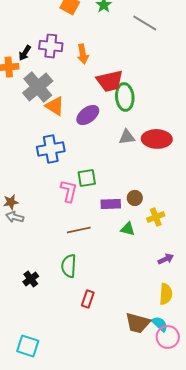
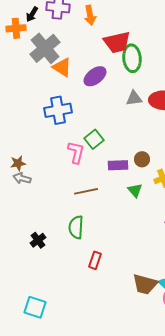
green square: (87, 178) -> (94, 139), turned -30
green triangle: (128, 229) -> (135, 190), turned 35

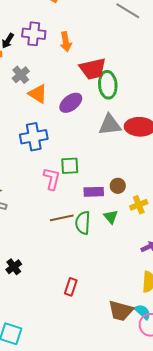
gray cross: (45, 48) -> (21, 75), size x0.6
gray triangle: (134, 98) -> (110, 125), size x1.4
green square: (94, 139) -> (70, 166), turned 36
green semicircle: (76, 227) -> (83, 223), moved

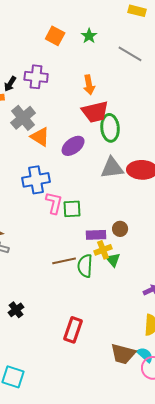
orange arrow: (66, 42) -> (89, 85), moved
gray cross: (21, 75) -> (23, 118), size x1.4
pink L-shape: (52, 179) -> (54, 203), moved
yellow cross: (139, 205) -> (103, 250), moved
red rectangle: (71, 287) -> (73, 330), size x1.4

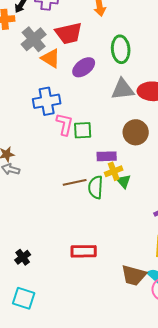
red trapezoid: (95, 112) -> (69, 33), moved
brown circle: (120, 229) -> (136, 132), moved, size x1.6
black cross: (16, 310) -> (23, 257), moved
red rectangle: (73, 330) -> (84, 251), turned 70

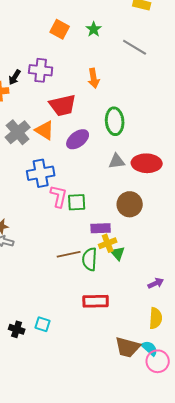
gray cross: (34, 39) -> (18, 132), moved
gray triangle: (123, 89) -> (117, 161), size x0.7
red rectangle: (84, 251) -> (96, 301), moved
black cross: (23, 257) -> (17, 329), turned -35
cyan square: (24, 298) -> (43, 324), moved, size x0.7

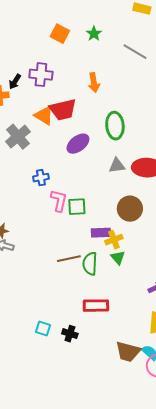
orange triangle: (45, 130) -> (44, 116), moved
blue cross: (41, 173) -> (41, 178), size x0.6
yellow cross: (108, 243) -> (114, 240), moved
black cross: (17, 329) -> (70, 334), moved

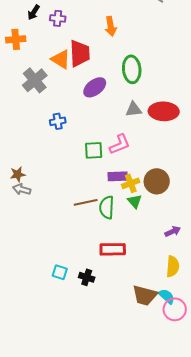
purple cross: (41, 75) -> (58, 18), size x0.7
black arrow: (15, 82) -> (34, 12), moved
red trapezoid: (63, 110) -> (80, 53), turned -80
pink L-shape: (59, 201) -> (120, 144), moved, turned 55
brown circle: (130, 209) -> (157, 181), moved

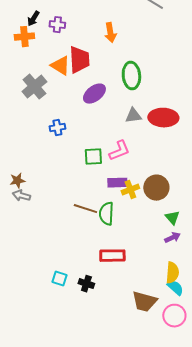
orange cross: (16, 39) -> (24, 37), moved
green triangle: (135, 201) -> (172, 218), moved
brown line: (86, 202) -> (85, 209), turned 30
cyan semicircle: (167, 296) -> (175, 288), moved

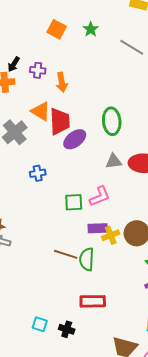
orange arrow: (110, 33) -> (62, 82), moved
red trapezoid: (79, 60) -> (60, 121), moved

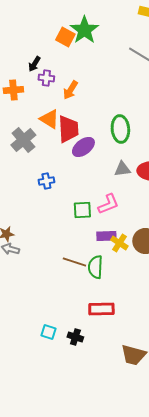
green star: (91, 29) -> (84, 30), moved, size x1.8
black arrow: (14, 64) -> (34, 64), moved
orange arrow: (62, 82) -> (70, 90), turned 42
yellow cross: (111, 235) -> (119, 243), turned -36

